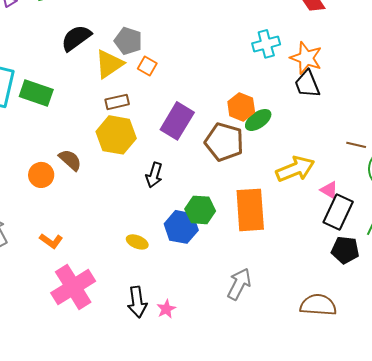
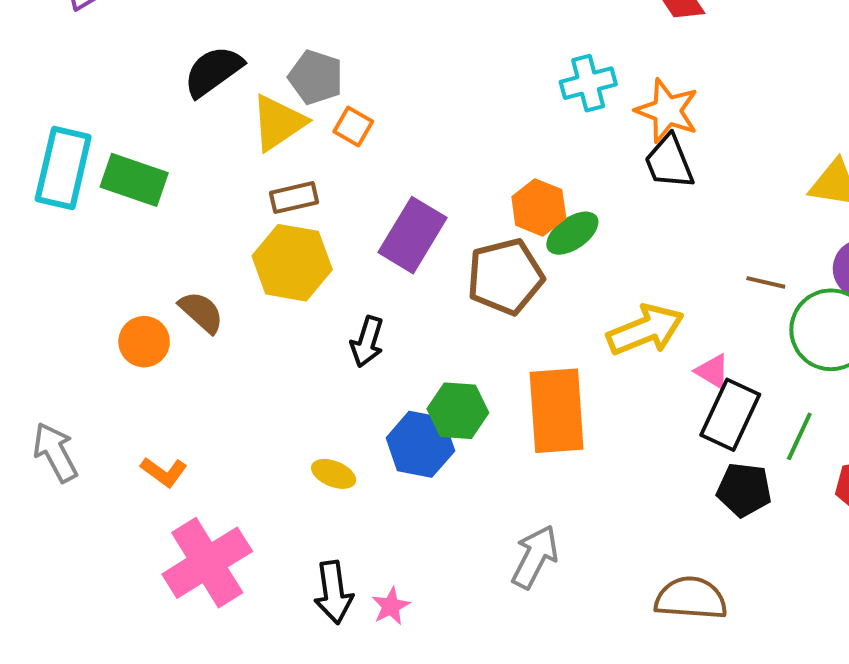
brown pentagon: (224, 142) -> (505, 277), turned -30

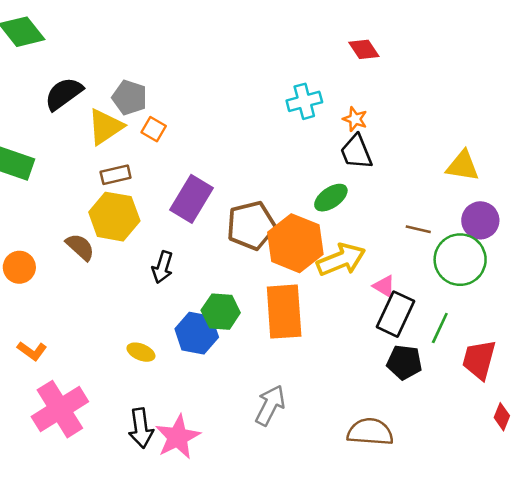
orange star: (667, 111) -> (355, 119), size x0.6
orange hexagon: (539, 207) -> (295, 243), moved, size x1.6
green ellipse: (572, 233) -> (331, 198), moved
brown semicircle: (201, 312) -> (80, 247), moved
pink star: (391, 606) -> (178, 437), size x1.8

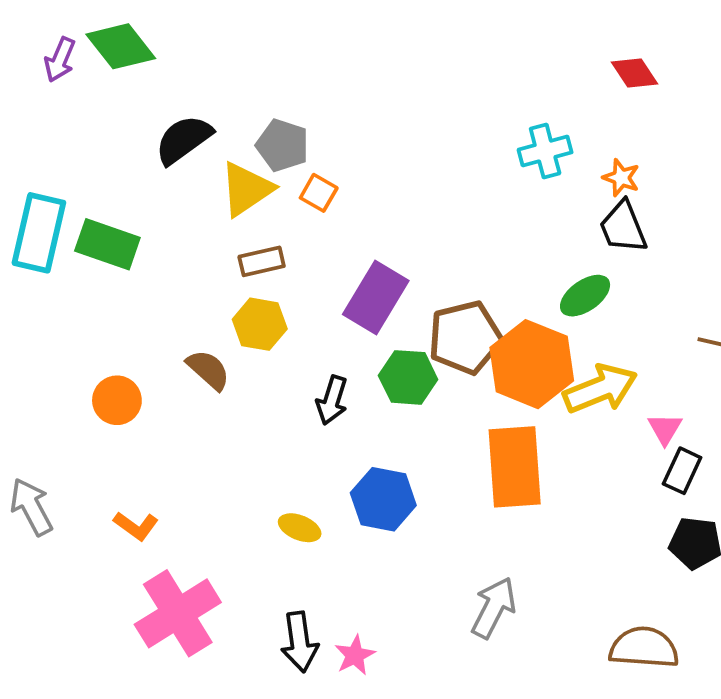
yellow hexagon: (114, 217) -> (260, 324), size x0.7
pink triangle: (384, 286) -> (665, 429), turned 30
green hexagon: (221, 312) -> (408, 377), moved
black rectangle: (395, 314) -> (682, 471), size x0.7
pink star: (178, 437) -> (355, 655), size x0.6

